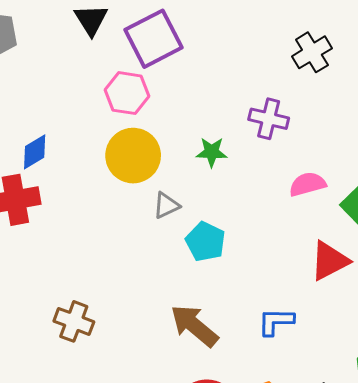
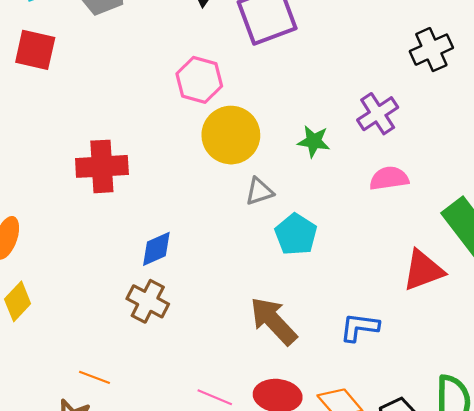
pink hexagon: (127, 93) -> (199, 80), moved
purple cross: (269, 119) -> (378, 114), turned 36
blue diamond: (35, 152) -> (156, 249), moved
pink semicircle: (308, 184) -> (389, 178), moved

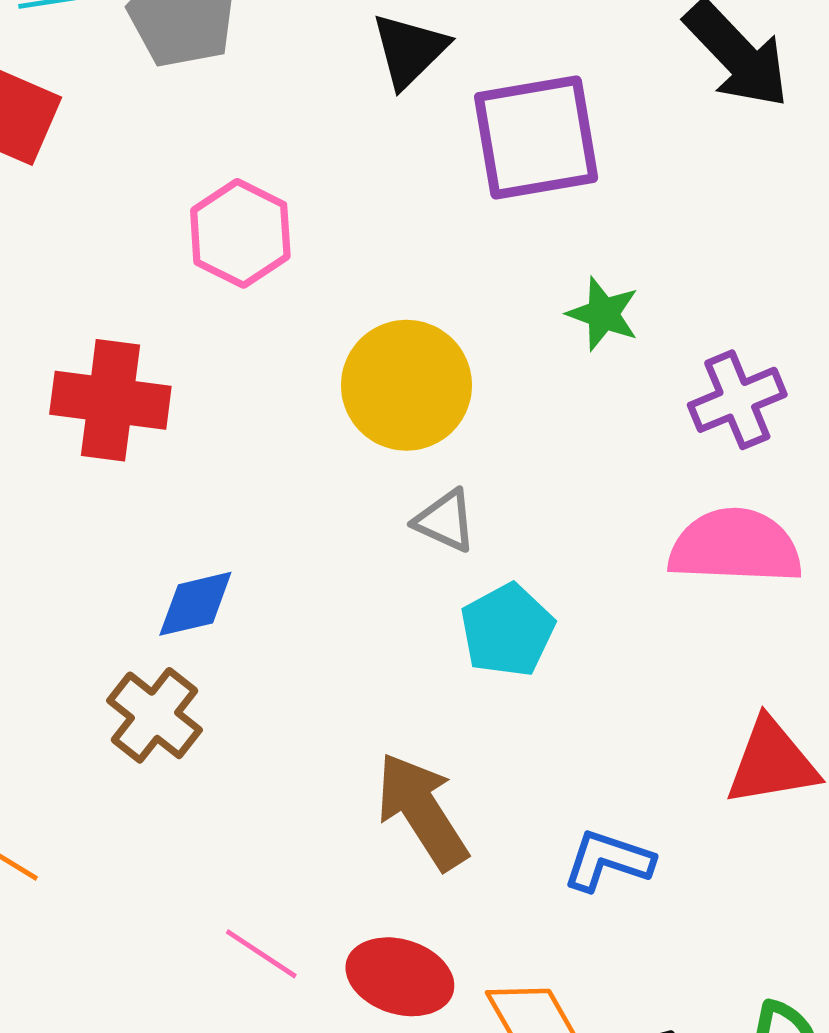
pink hexagon: (199, 80) -> (240, 233), moved
green star: (314, 141) -> (603, 314), moved
pink semicircle: (389, 178) -> (735, 546), size x1.5
gray triangle: (259, 191) -> (445, 521), turned 32

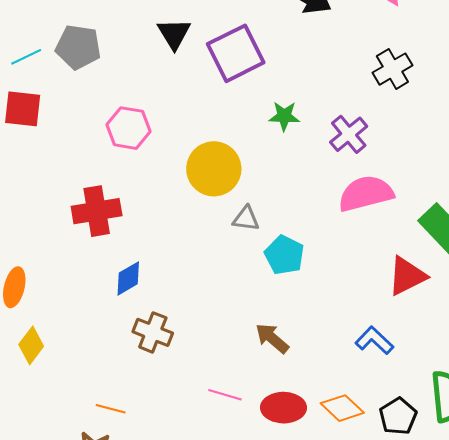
blue diamond: (195, 604) -> (128, 278), moved
brown arrow: (422, 811) -> (272, 338), size x0.7
blue L-shape: (608, 861) -> (374, 340), moved, turned 42
pink line: (261, 954) -> (225, 395), moved

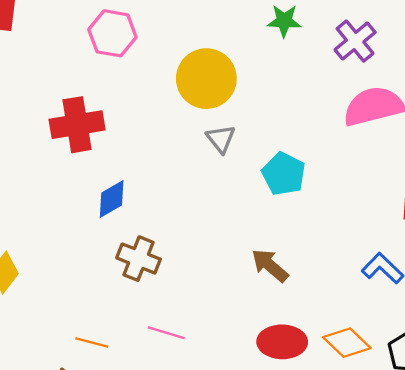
gray triangle: (246, 219) -> (221, 139), moved, turned 44
pink line: (225, 395) -> (166, 333), moved

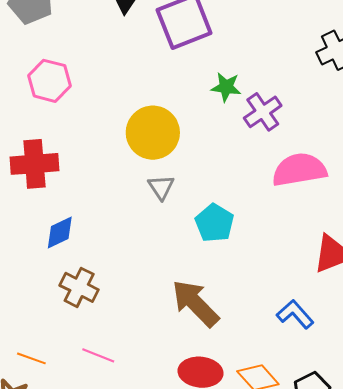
pink hexagon: (112, 33) -> (49, 81), moved
purple cross: (355, 41) -> (263, 112), moved
brown arrow: (270, 265) -> (195, 303), size x1.5

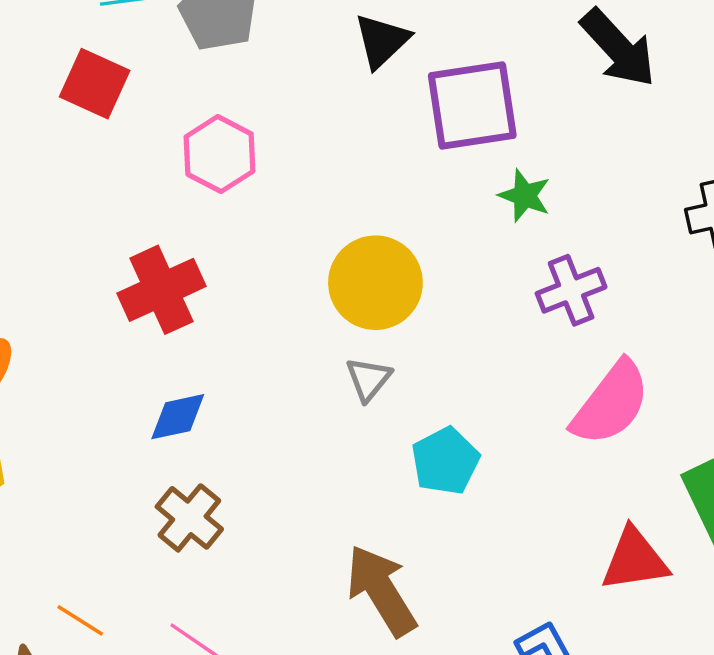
green star: (226, 87) -> (525, 196), moved
red cross: (34, 164) -> (162, 290), turned -33
pink semicircle: (299, 170) -> (611, 403), turned 124

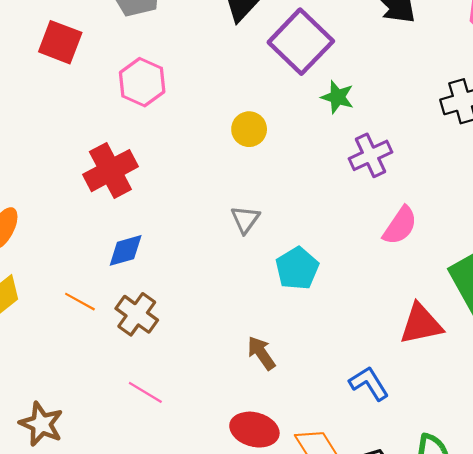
purple square: (472, 105) -> (301, 42), turned -34
yellow circle: (375, 283) -> (249, 129), moved, size x0.6
pink semicircle: (611, 403) -> (400, 226), size x0.7
brown arrow: (381, 590) -> (261, 353), size x0.6
orange line: (80, 620) -> (80, 302), moved

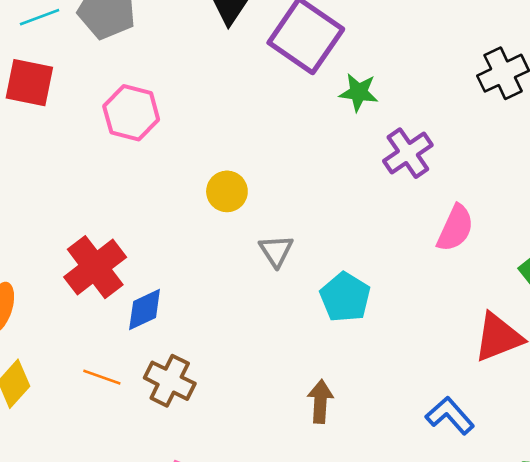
yellow circle: (249, 129) -> (227, 191), moved
red cross: (110, 171) -> (95, 267), moved
brown arrow: (261, 353) -> (320, 401), turned 48

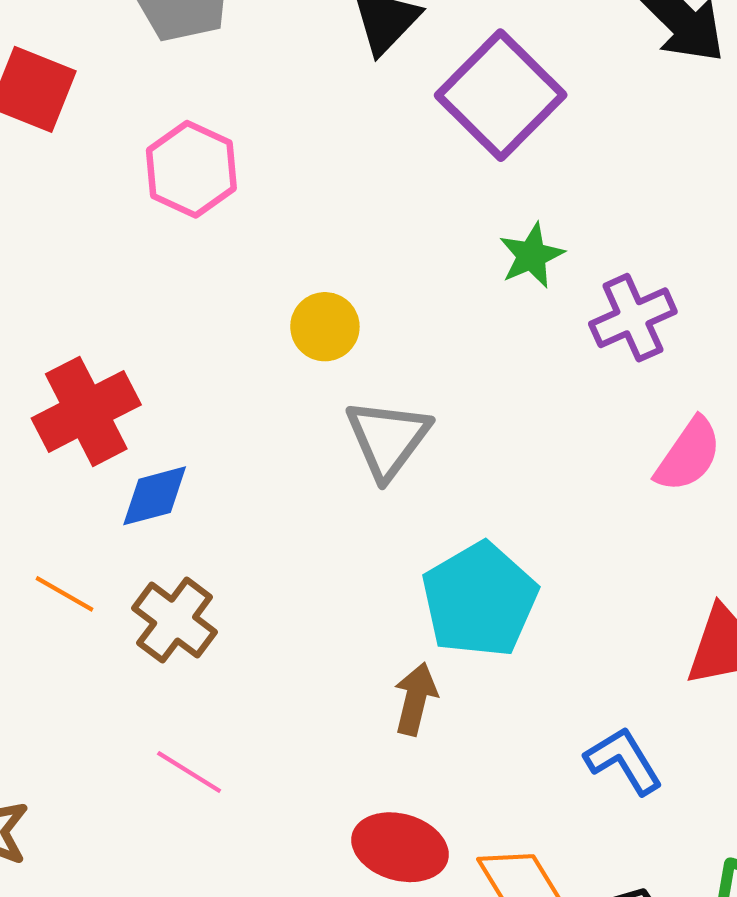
green star: (359, 92) -> (532, 256), moved, turned 30
gray triangle: (276, 251) -> (388, 439), size x1.5
cyan pentagon: (345, 297) -> (480, 600), moved, size x1.4

